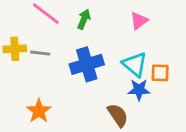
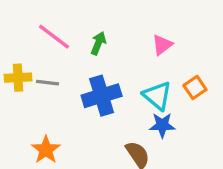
orange square: (160, 73) -> (195, 87), moved, turned -36

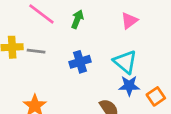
orange square: (195, 87) -> (156, 96), moved
blue cross: (102, 96) -> (80, 62), size x0.7

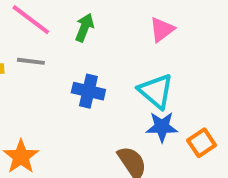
gray line: (36, 51) -> (31, 61), moved
blue cross: (80, 62) -> (88, 91), turned 30

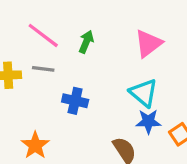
pink triangle: (162, 30) -> (148, 43), size x1.4
blue cross: (88, 91) -> (75, 101), moved

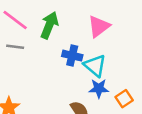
green arrow: (86, 42) -> (49, 25), size x1.5
blue cross: (75, 101) -> (72, 56), moved

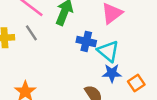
gray line: (15, 47) -> (31, 33), turned 49

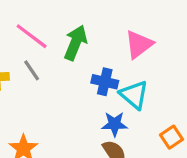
blue star: (112, 73) -> (115, 124), moved

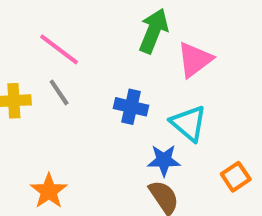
green arrow: (76, 43) -> (154, 31), moved
blue cross: (105, 82) -> (131, 107), moved

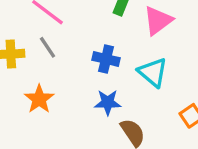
blue star: (164, 160) -> (108, 102), moved
orange star: (49, 191) -> (39, 99), moved

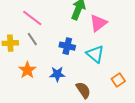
blue star: (108, 102) -> (57, 74), moved

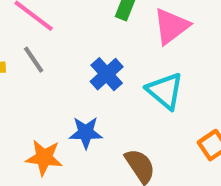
blue cross: (67, 46) -> (107, 74), turned 35
orange star: (27, 70) -> (44, 158), moved, turned -30

